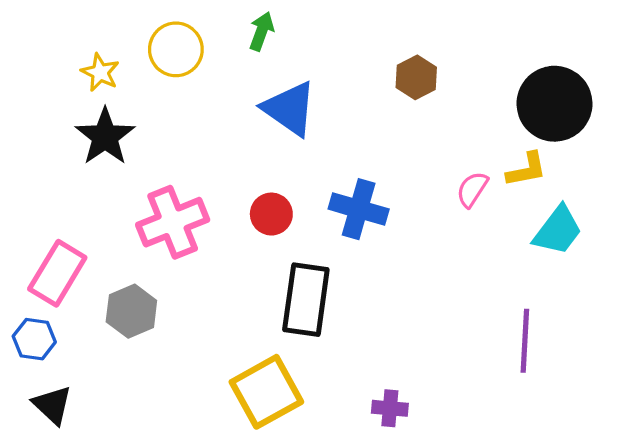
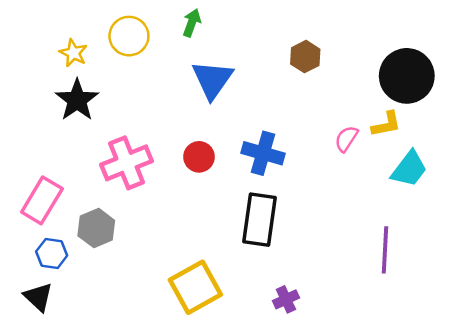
blue triangle: (289, 109) -> (212, 80), turned 30
black rectangle: (306, 300) -> (259, 220), moved
blue hexagon: (34, 339) -> (52, 253), moved
purple cross: (390, 408) -> (286, 299), turned -30

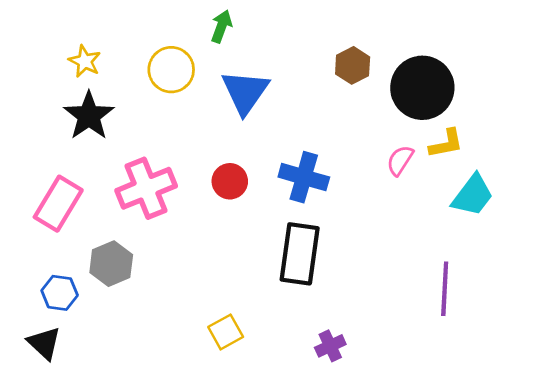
yellow circle: (129, 36) -> (171, 70), moved
black circle: (407, 76) -> (422, 88), moved
pink rectangle: (42, 200) -> (58, 204), moved
yellow square: (195, 287) -> (226, 332), size x0.6

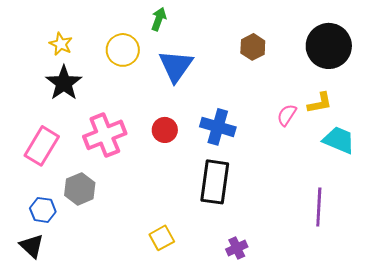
black circle: (422, 88) -> (329, 46), moved
cyan trapezoid: (473, 195) -> (339, 140), turned -104

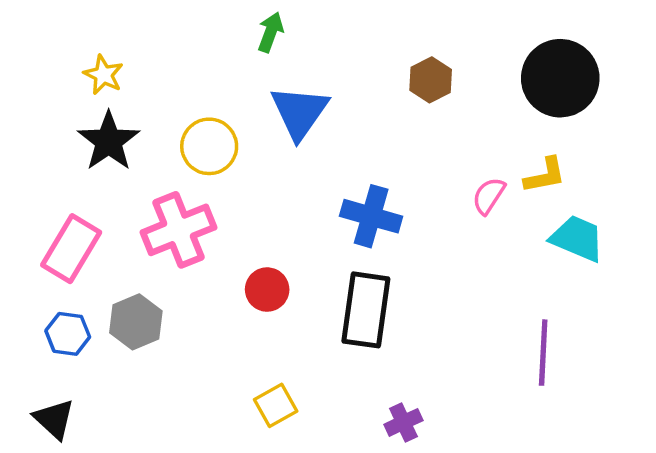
yellow circle: (123, 50) -> (209, 146), moved
red circle: (165, 130) -> (267, 290), moved
blue hexagon: (43, 210) -> (68, 334), moved

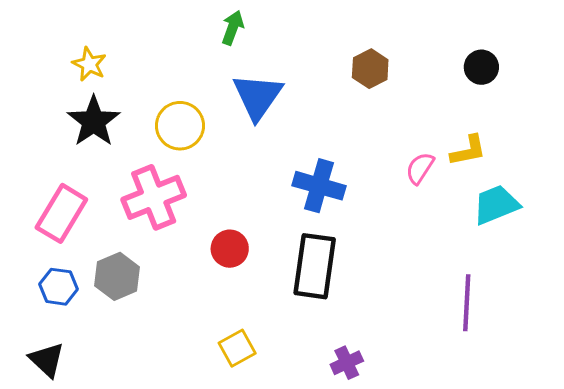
black circle: (560, 78) -> (481, 67), size x0.5
cyan trapezoid: (577, 238) -> (496, 205), turned -45

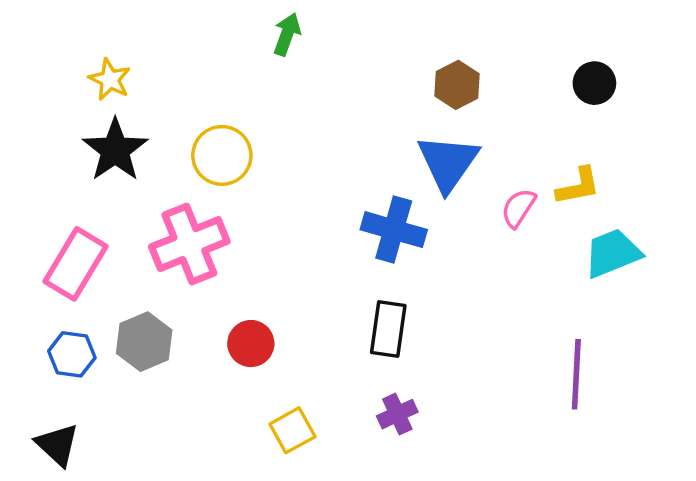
blue triangle: (258, 96) -> (448, 163), moved
red circle: (230, 249) -> (251, 344), moved
black rectangle: (315, 266) -> (388, 329), size x0.7
purple cross: (347, 363) -> (397, 414), moved

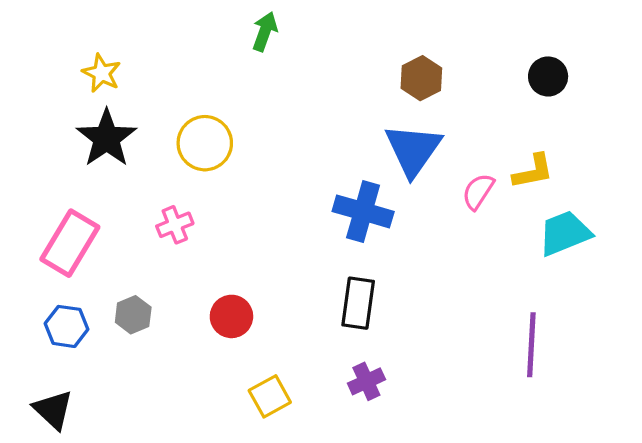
pink cross: (189, 244) -> (175, 225), size x0.5
gray hexagon: (144, 342) -> (133, 315), size x0.7

